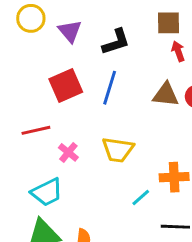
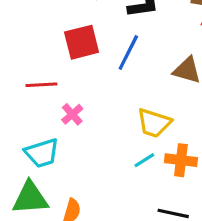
yellow trapezoid: (118, 150) -> (154, 123), moved
cyan line: (141, 197) -> (144, 160), moved

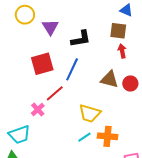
red line: (41, 85) -> (55, 93), moved, turned -36

